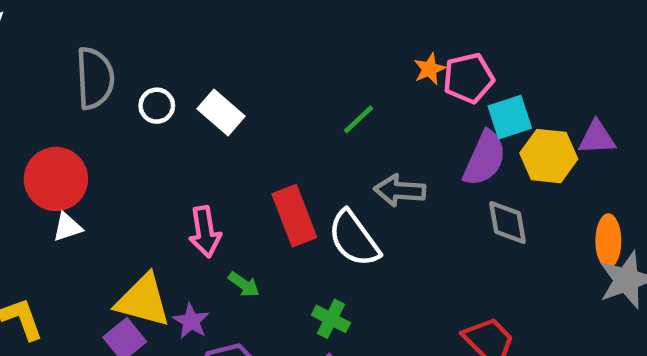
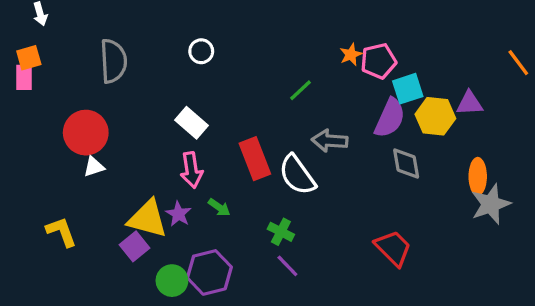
white circle: (157, 106) -> (201, 51), moved
white rectangle: (221, 113) -> (191, 123), moved
purple star: (191, 321) -> (178, 214), moved

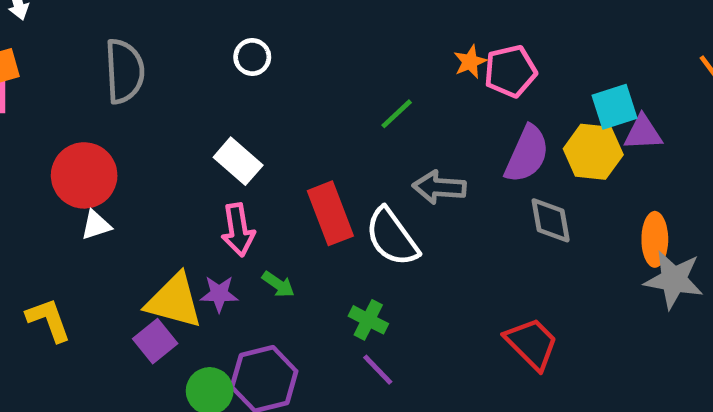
cyan square: (408, 89) -> (615, 107), moved
gray star: (491, 204) -> (674, 280), turned 30
purple star: (178, 214) -> (219, 294), turned -30

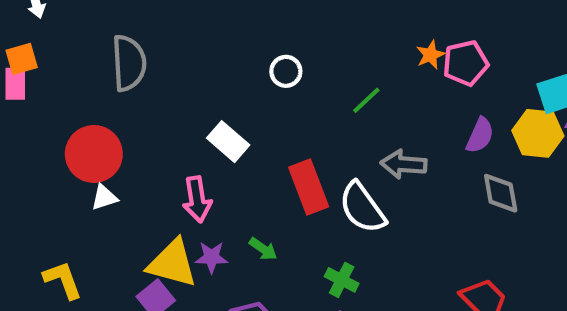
white circle: (252, 57) -> (286, 71), moved
purple semicircle: (527, 154) -> (480, 135), size x0.7
pink arrow: (238, 230) -> (197, 199), moved

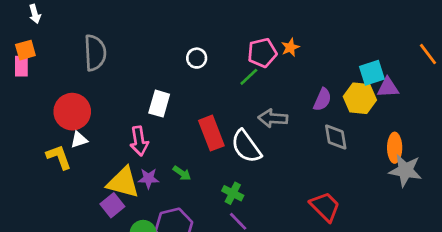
pink pentagon: (466, 63) -> (262, 53), moved
white rectangle: (228, 142) -> (159, 104), turned 65
yellow L-shape: (63, 280) -> (59, 157), moved

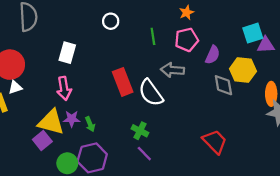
pink pentagon: (262, 53) -> (187, 40), moved
green line: (249, 77) -> (153, 36), turned -56
yellow hexagon: (360, 98) -> (243, 70), moved
white rectangle: (159, 104) -> (67, 53), moved
green arrow: (182, 173) -> (90, 124), moved, turned 32

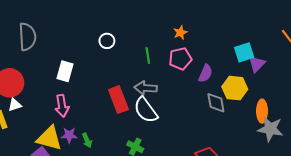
purple triangle: (266, 45) -> (257, 64), turned -42
gray arrow: (172, 70) -> (146, 88), moved

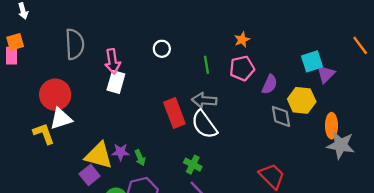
white triangle: (15, 105) -> (61, 119), size x1.5
pink arrow: (62, 106) -> (112, 61), moved

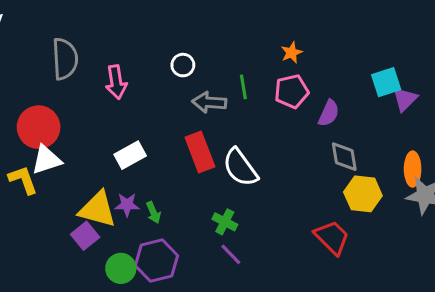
white rectangle: (116, 82) -> (130, 155), moved, turned 45
gray arrow: (204, 100) -> (209, 102), moved
yellow hexagon: (302, 100) -> (363, 194), moved

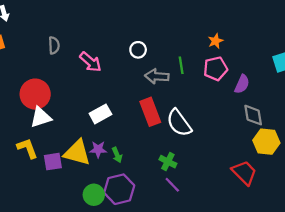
gray semicircle: (65, 59) -> (54, 45), size x0.6
pink arrow: (116, 82) -> (90, 62), turned -40
yellow L-shape: (23, 180) -> (27, 148), moved
purple square: (85, 236) -> (53, 162), moved, turned 30

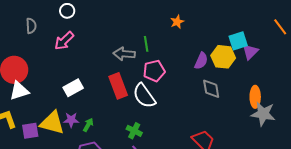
white circle: (138, 50) -> (67, 11), moved
pink arrow: (90, 62) -> (64, 41), turned 95
pink pentagon: (215, 69) -> (154, 71), moved
yellow hexagon: (266, 142) -> (223, 57), moved
green arrow: (117, 155) -> (88, 125), turned -128

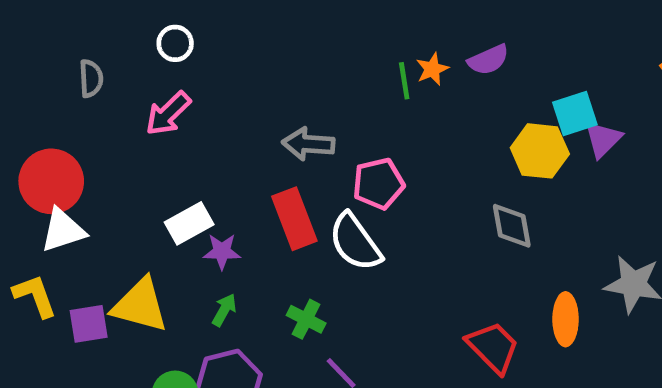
green line: (146, 44) -> (404, 81), moved
purple semicircle: (201, 61) -> (488, 60), moved, turned 42
orange ellipse: (255, 97) -> (566, 319), moved
purple star: (71, 120) -> (222, 251), moved
green cross: (134, 131) -> (306, 319), moved

